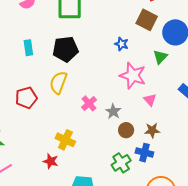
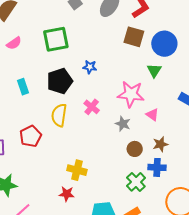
blue star: (122, 44) -> (90, 67), moved
pink cross: (89, 103) -> (92, 107), moved
gray star: (113, 111) -> (123, 124), moved

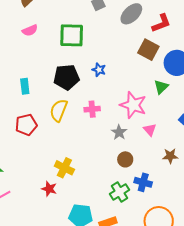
cyan rectangle: (23, 87) -> (25, 86), moved
pink cross: (92, 107) -> (92, 109), turned 35
brown star: (160, 144) -> (170, 156), moved

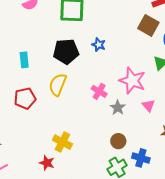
pink cross: (92, 109) -> (99, 91), moved, turned 35
brown circle: (125, 159) -> (118, 141), moved

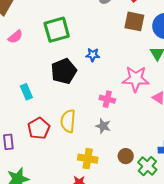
yellow semicircle: (58, 85) -> (68, 121), moved
gray star: (118, 108) -> (103, 126), moved
brown circle: (118, 141) -> (126, 156), moved

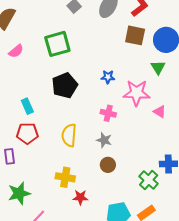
blue star: (93, 55) -> (108, 77), moved
red pentagon: (39, 128) -> (27, 133), moved, turned 30
brown circle: (126, 156) -> (108, 165), moved
yellow cross: (88, 159) -> (65, 177), moved

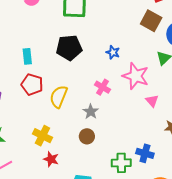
red pentagon: (27, 133) -> (32, 84), moved
green cross: (149, 180) -> (121, 163), turned 30

